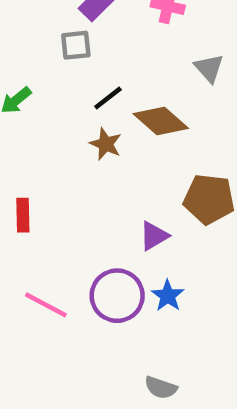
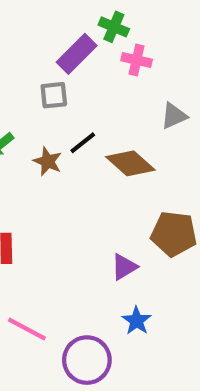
gray triangle: (209, 68) -> (174, 116), turned 48
brown star: (106, 144) -> (48, 161), moved
purple circle: (117, 296) -> (87, 360), moved

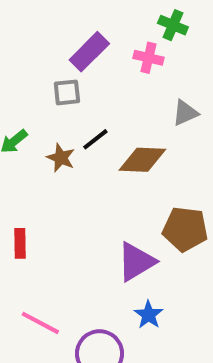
green cross: (114, 27) -> (173, 25), moved
brown diamond: (130, 163) -> (142, 160), turned -39
purple triangle: (124, 267) -> (136, 262), size x1.5

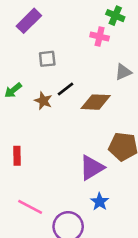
purple rectangle: (89, 52) -> (29, 21), moved

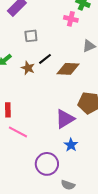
pink line: (30, 207) -> (18, 132), moved

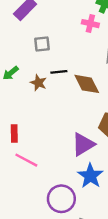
black line: (45, 59) -> (59, 72), turned 32
brown diamond: (68, 69) -> (87, 84), turned 60
blue star: (71, 145) -> (90, 176), size x1.5

